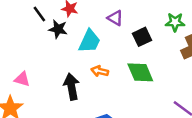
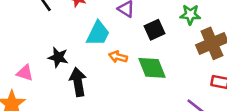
black star: (58, 29) -> (58, 57), moved
orange arrow: (100, 71) -> (118, 57), moved

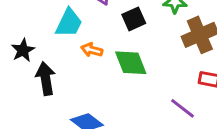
black star: (58, 57) -> (23, 50), turned 30

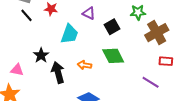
orange arrow: (92, 50) -> (85, 65), moved

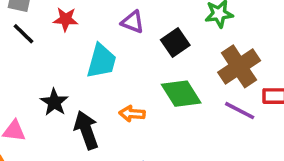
brown cross: (157, 33) -> (239, 66), moved
purple line: (151, 82) -> (240, 111), moved

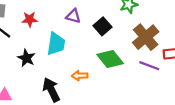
black star: (54, 102) -> (26, 58), moved

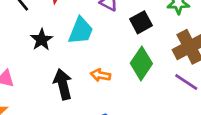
green diamond: (110, 59) -> (141, 63), turned 60

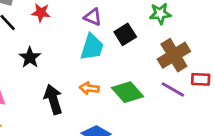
cyan trapezoid: (81, 31) -> (92, 47), moved
green diamond: (141, 63) -> (128, 92), moved, turned -72

